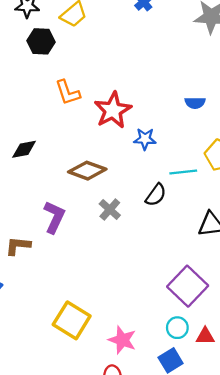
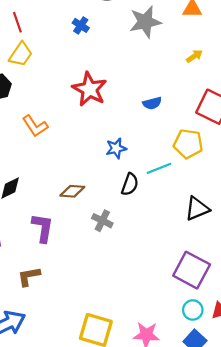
red star: (113, 110) -> (90, 89), moved
brown diamond: (87, 171) -> (72, 191), size x0.7
black semicircle: (156, 195) -> (130, 184), moved
purple L-shape: (54, 217) -> (43, 228), moved

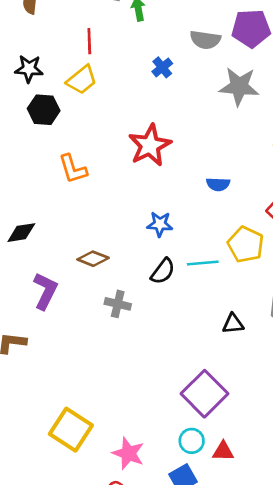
black triangle: (197, 209) -> (233, 324), size x0.7
gray cross: (102, 221) -> (118, 304), turned -30

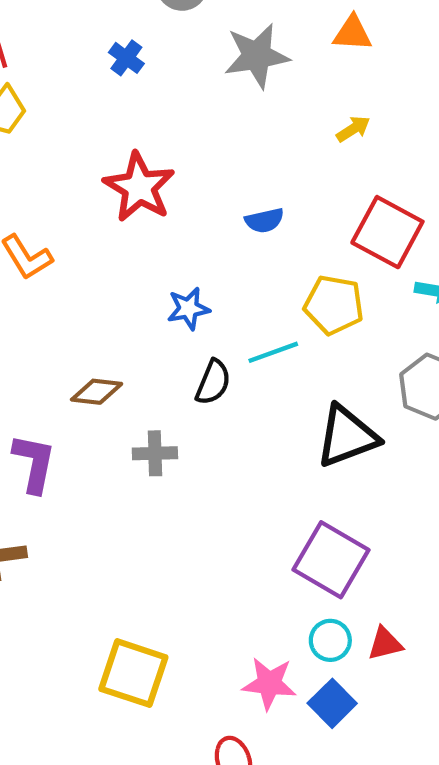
black triangle: (233, 324) -> (347, 436), size x1.8
pink star: (128, 453) -> (269, 683), moved

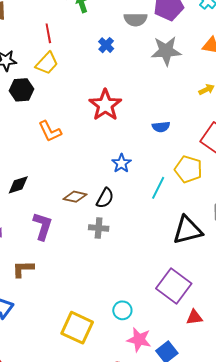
blue star: (188, 309) -> (121, 163), turned -30
cyan line: (273, 352) -> (158, 188), turned -50
black semicircle: (213, 382) -> (105, 198), moved
cyan circle: (330, 640) -> (122, 310), moved
red triangle: (385, 644) -> (194, 317), moved

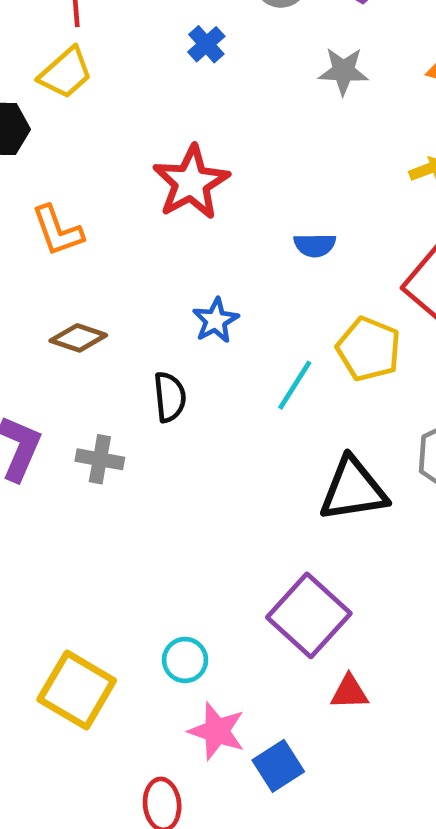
gray star: (166, 51) -> (343, 71), size x0.7
brown diamond: (75, 197) -> (78, 338), moved
black semicircle: (105, 198) -> (170, 397), turned -40
gray cross: (99, 228) -> (100, 459), moved

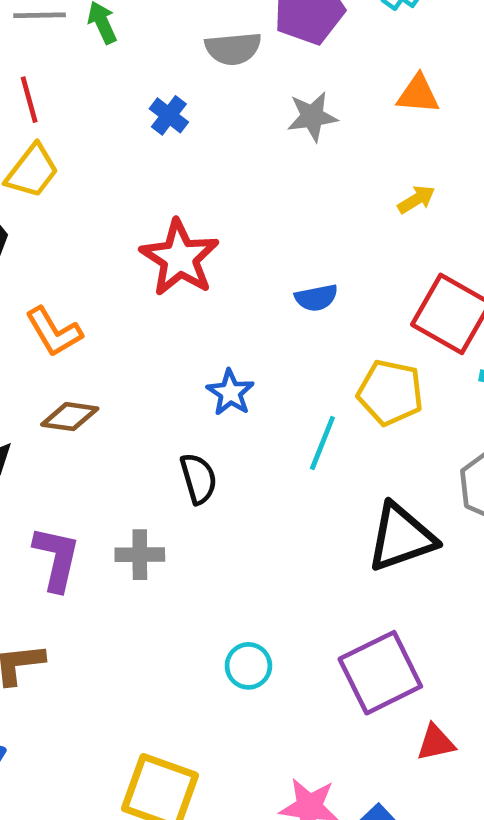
brown diamond: (78, 338) -> (70, 417), moved
purple square: (309, 615) -> (380, 673), turned 32
cyan circle: (185, 660) -> (248, 666), moved

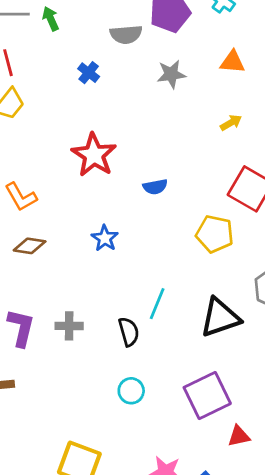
blue semicircle: (316, 298) -> (155, 187), moved
blue star: (230, 393) -> (105, 238), moved
cyan line: (322, 443) -> (157, 304), moved
black semicircle: (199, 479) -> (129, 332), moved

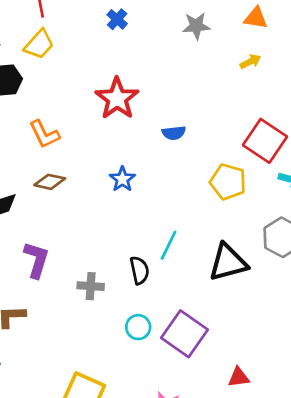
yellow arrow: (231, 123) -> (250, 62), moved
gray cross: (69, 326) -> (91, 286), moved
purple square: (207, 396) -> (184, 334), moved, turned -33

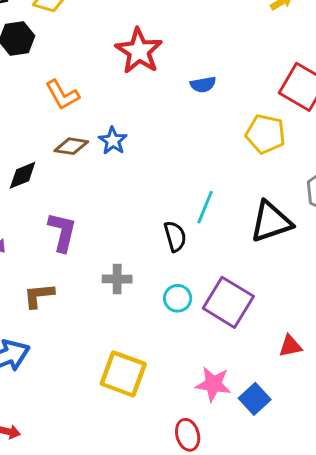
blue star: (122, 179) -> (113, 141), moved
gray cross: (91, 286) -> (117, 279), moved

